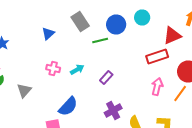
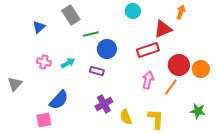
blue circle: (116, 24) -> (107, 49), moved
purple rectangle: (106, 78) -> (97, 71), turned 64

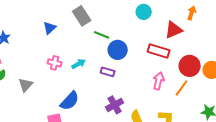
green line: (91, 34) -> (102, 35), turned 35
red rectangle: (148, 50) -> (159, 51), turned 35

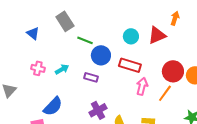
cyan circle: (144, 12) -> (131, 36), moved
blue triangle: (50, 28) -> (33, 33), turned -40
red rectangle: (159, 51) -> (130, 65), moved

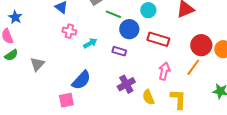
cyan circle: (131, 36) -> (148, 10), moved
pink cross: (38, 68) -> (69, 31), moved
pink arrow: (142, 86) -> (164, 71), moved

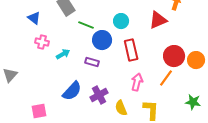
red rectangle: (158, 39) -> (131, 50), turned 60
blue semicircle: (81, 80) -> (72, 91), moved

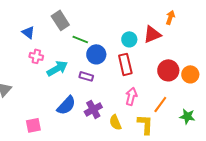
cyan circle: (121, 21) -> (129, 39), moved
cyan arrow: (63, 54) -> (57, 68), size x1.5
orange line: (166, 78) -> (160, 104), moved

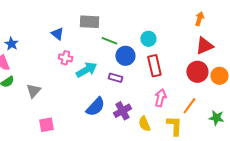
gray rectangle: (60, 20) -> (89, 22), turned -54
red triangle: (152, 34) -> (204, 46), moved
cyan circle: (129, 39) -> (148, 39), moved
pink square: (33, 125) -> (46, 125), moved

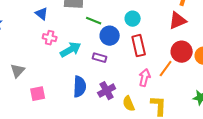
red triangle: (204, 46) -> (178, 21), moved
orange line: (189, 106) -> (166, 69), moved
blue semicircle: (95, 107) -> (80, 87), turned -40
pink square: (46, 125) -> (38, 94), moved

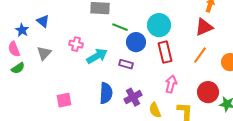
blue triangle: (42, 14) -> (43, 21), moved
cyan circle: (133, 19) -> (159, 25), size x1.5
red circle: (182, 52) -> (208, 92), moved
orange line: (166, 69) -> (200, 55), moved
gray triangle: (18, 71) -> (44, 53), moved

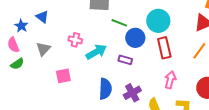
pink square: (64, 100) -> (63, 76), moved

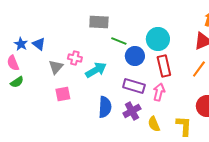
blue triangle: (42, 17) -> (39, 44), moved
gray triangle: (43, 49) -> (56, 67), moved
purple rectangle: (125, 60) -> (134, 86), moved, size x1.5
pink arrow: (170, 80) -> (159, 92), moved

